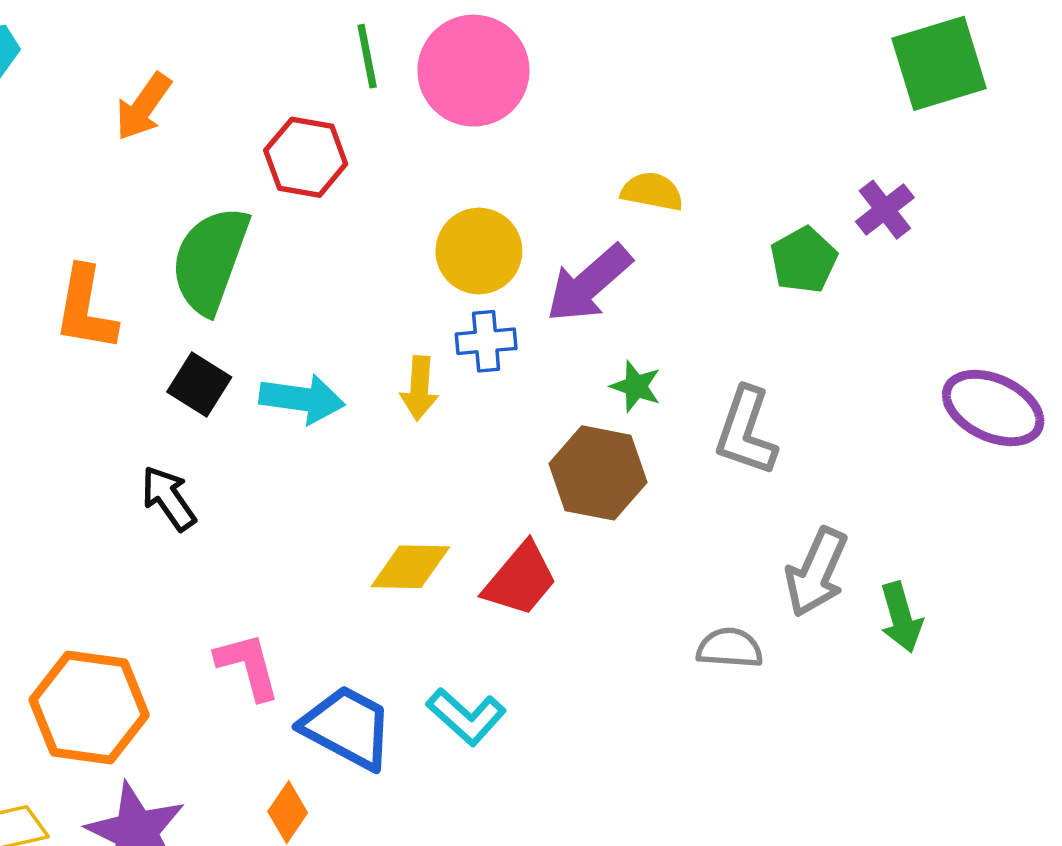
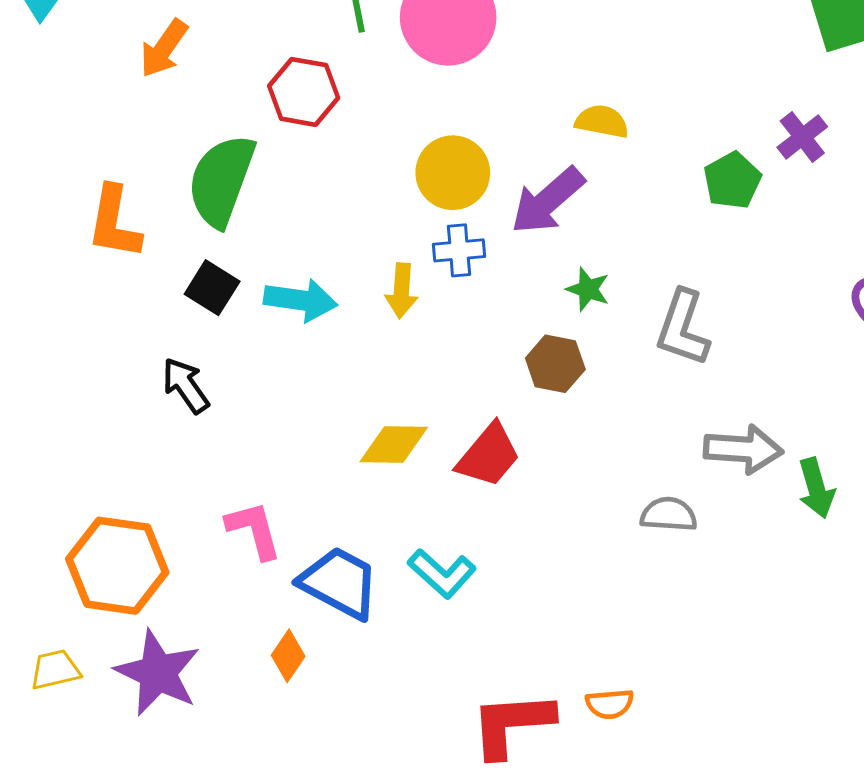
brown hexagon: (598, 473) -> (555, 364), size x0.7
gray arrow: (816, 572) -> (743, 449), turned -110

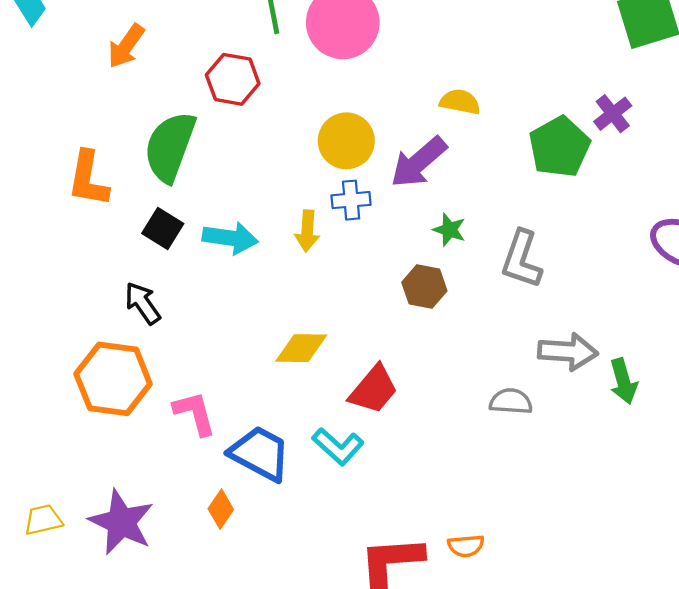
green pentagon: (732, 180) -> (559, 147), size x1.4
red trapezoid: (489, 455) -> (374, 390), moved
orange hexagon: (117, 566) -> (113, 379), moved

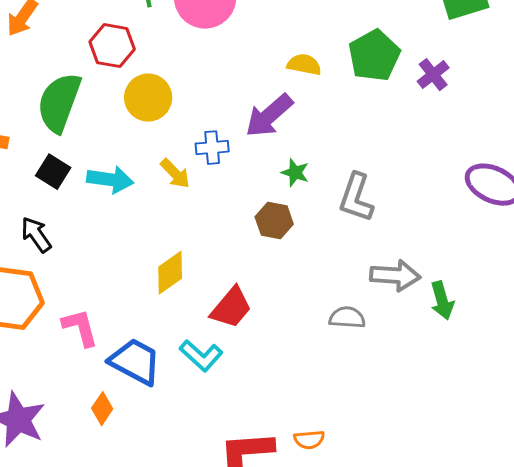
yellow circle: (346, 141) -> (148, 98), moved
green pentagon: (559, 147) -> (374, 56), moved
yellow arrow: (307, 231) -> (175, 174), turned -48
yellow diamond: (301, 348) -> (170, 273), turned -36

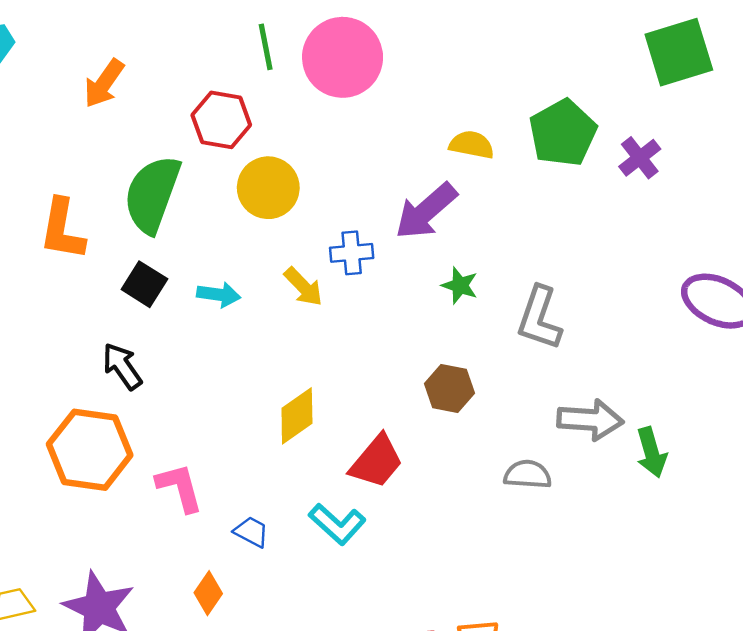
cyan arrow: (110, 180) -> (219, 295), size x0.7
brown hexagon: (274, 221) -> (449, 388), moved
blue trapezoid: (135, 362) -> (251, 532), size x0.5

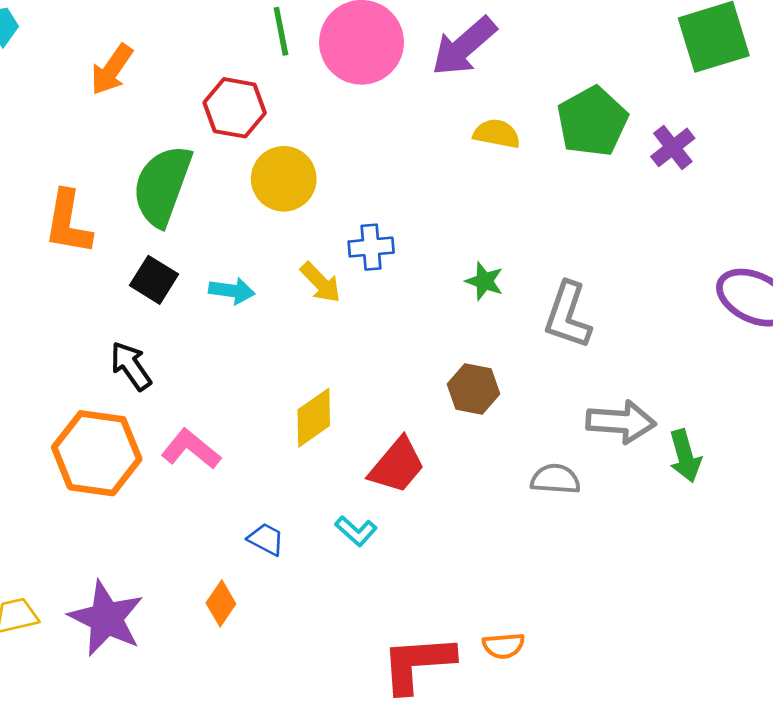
purple arrow: (426, 211) -> (464, 46), moved
pink L-shape: (180, 488) -> (191, 449), moved, turned -36
cyan L-shape: (337, 524) -> (356, 531), size x0.7

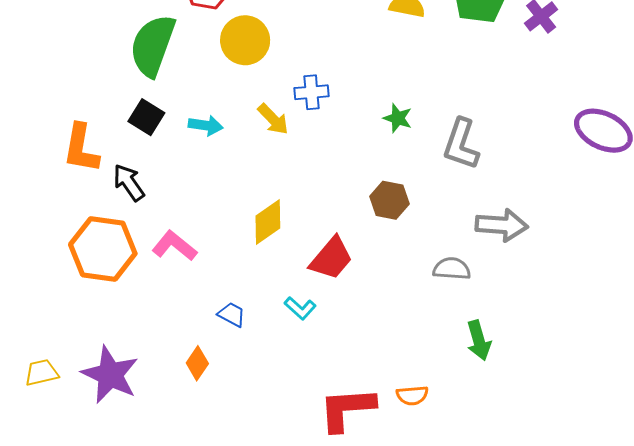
orange L-shape: (68, 222) -> (81, 148), moved
green arrow: (685, 456) -> (479, 340), moved

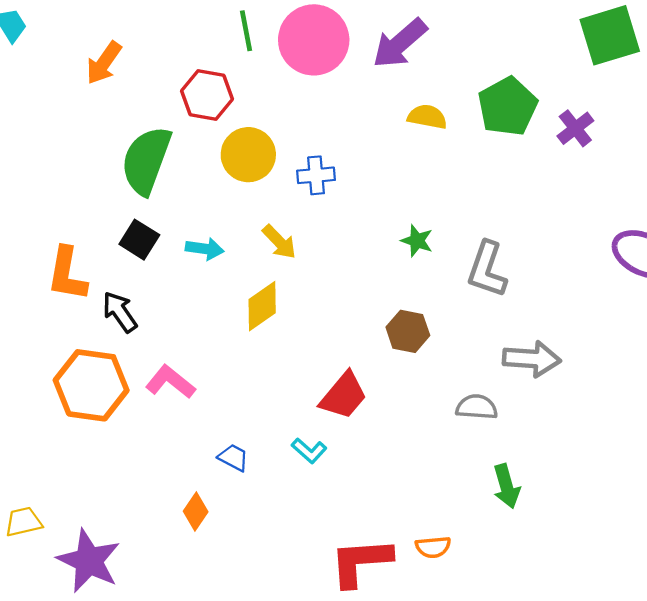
blue cross: (312, 92) -> (316, 175), moved
yellow diamond: (268, 222) -> (262, 306), moved
purple star: (110, 375) -> (89, 561), moved

